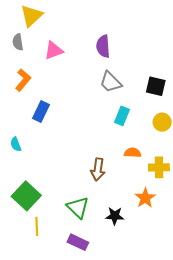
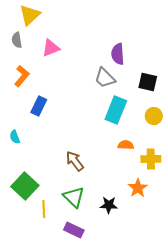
purple semicircle: (103, 46) -> (118, 54), moved
cyan rectangle: (122, 116) -> (116, 110), size x1.5
brown arrow: (98, 169) -> (75, 161), moved, turned 135
yellow line: (37, 226) -> (44, 209), moved

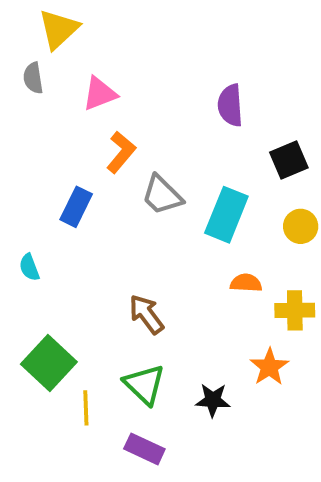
orange L-shape: (22, 76) -> (121, 152), moved
gray trapezoid: (105, 78) -> (162, 195), moved
black square: (148, 82) -> (289, 160), turned -36

